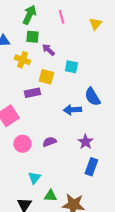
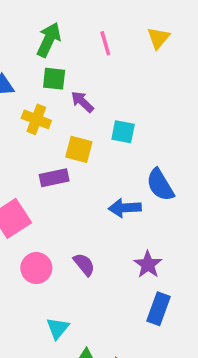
yellow triangle: (95, 24) -> (158, 38), moved
purple semicircle: (49, 142) -> (84, 264), turned 72

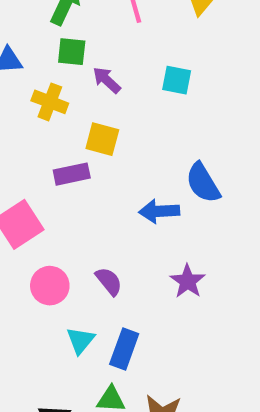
cyan square: (123, 132) -> (177, 80), moved
blue rectangle: (158, 309) -> (124, 349), moved
cyan triangle: (58, 328) -> (80, 340), moved

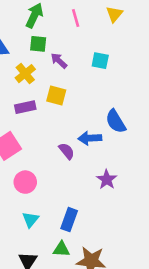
yellow cross: (50, 102) -> (25, 74), turned 30
purple rectangle: (72, 174) -> (25, 107), moved
purple semicircle: (109, 281) -> (67, 151), moved
cyan triangle: (80, 340) -> (30, 220), moved

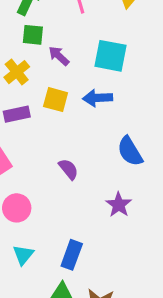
cyan square: (100, 61) -> (111, 56), size x1.5
blue semicircle: (116, 121) -> (130, 151), moved
blue arrow: (90, 138) -> (98, 98), moved

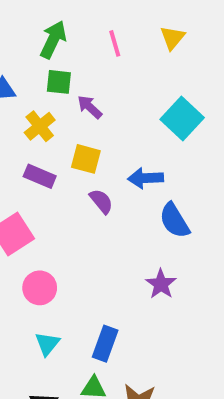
cyan square: (111, 56) -> (182, 119), moved, turned 32
blue arrow: (98, 98) -> (146, 178), moved
purple rectangle: (17, 114) -> (40, 176), turned 35
purple semicircle: (68, 169) -> (101, 201), moved

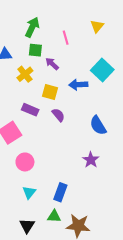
pink line: (115, 43) -> (66, 38), moved
purple rectangle: (40, 176) -> (30, 110), moved
blue arrow: (146, 178) -> (78, 85), moved

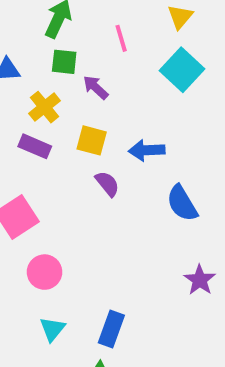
cyan square: (102, 70) -> (182, 70), moved
blue arrow: (78, 85) -> (147, 150), moved
purple rectangle: (30, 110) -> (35, 146), moved
purple star: (91, 160) -> (200, 280), moved

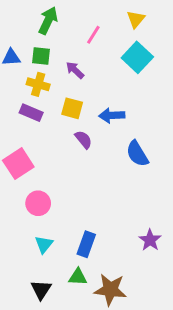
pink line: (121, 38) -> (93, 35), turned 48
green square: (64, 62) -> (41, 56), moved
yellow cross: (45, 107) -> (38, 84), turned -35
purple star: (200, 280) -> (150, 240), moved

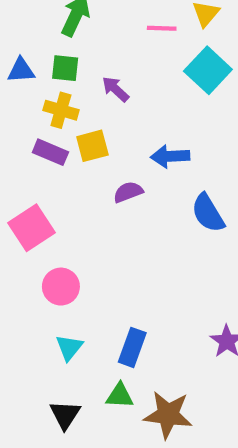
pink line: (93, 35) -> (162, 28), moved, turned 60
yellow square: (72, 108) -> (92, 146), moved, turned -30
purple semicircle: (83, 140) -> (128, 192), turned -72

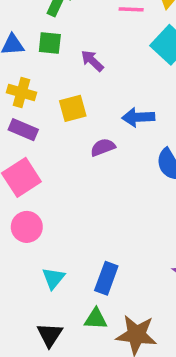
yellow cross: (61, 110) -> (21, 93), moved
purple rectangle: (50, 152) -> (23, 130), moved
pink circle: (61, 287) -> (27, 227), moved

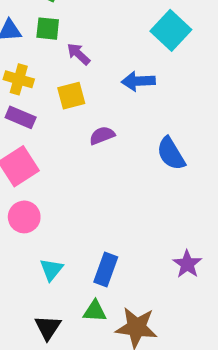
purple arrow: (92, 61) -> (79, 54), moved
blue arrow: (138, 117) -> (138, 81), moved

